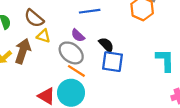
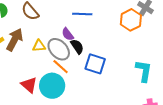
yellow triangle: (44, 36) -> (39, 46), moved, turned -32
black semicircle: (106, 45) -> (77, 47), moved

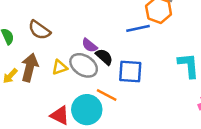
blue line: (82, 14) -> (138, 28), moved
orange line: (61, 67) -> (107, 95), moved

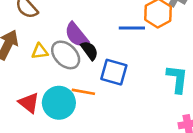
purple semicircle: (90, 45) -> (76, 35), size x1.5
orange line: (107, 95) -> (83, 92), turned -30

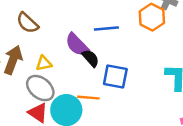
blue line: (132, 28) -> (106, 28), moved
gray ellipse: (66, 55) -> (40, 88), moved

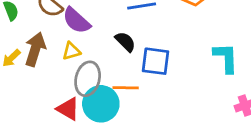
purple semicircle: (77, 45) -> (76, 21), moved
gray ellipse: (40, 88) -> (88, 79), moved, turned 68

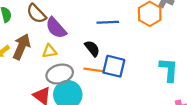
gray ellipse: (88, 79) -> (60, 74), turned 55
orange line: (126, 88) -> (94, 70), moved

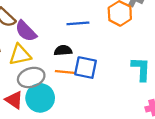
black semicircle: (92, 48) -> (63, 50), turned -54
yellow triangle: (49, 51) -> (20, 55), size x1.5

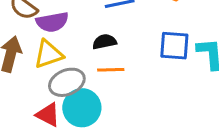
purple semicircle: (26, 31) -> (52, 22), turned -50
blue square: (86, 68) -> (174, 46), moved

